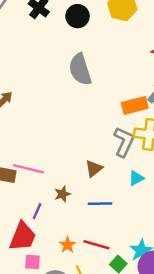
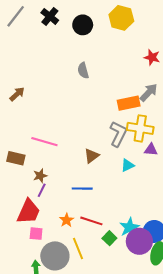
gray semicircle: (80, 69) -> (83, 70), size x0.6
pink line: (28, 169) -> (44, 142), moved
brown star: (62, 194) -> (40, 176), moved
blue line: (100, 204) -> (82, 189), moved

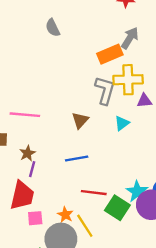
orange star: (67, 220) -> (65, 215), moved
green square: (109, 238) -> (117, 208), size x1.5

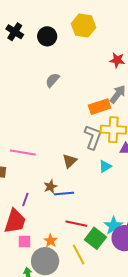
gray semicircle: (53, 28) -> (52, 80), turned 63
brown star: (27, 153) -> (50, 187), moved
yellow line: (85, 226) -> (79, 255), moved

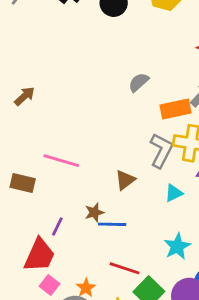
gray semicircle: (52, 80) -> (139, 82), moved
cyan star: (114, 226) -> (177, 246), moved
pink square: (25, 242) -> (50, 285), turned 32

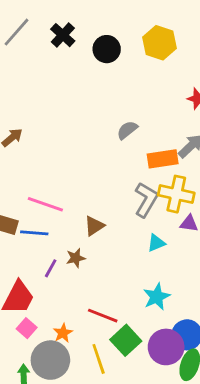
brown triangle: (125, 180) -> (94, 226), moved
blue line: (112, 224) -> (34, 233), moved
purple line: (57, 226) -> (51, 268), moved

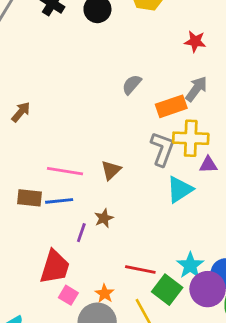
brown triangle: (94, 226) -> (111, 170), moved
cyan triangle: (156, 243) -> (180, 189), size x1.5
cyan star: (157, 297) -> (190, 265), moved

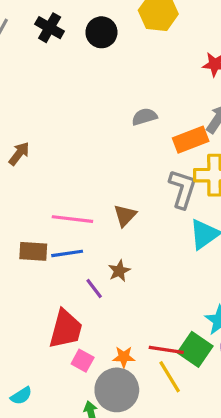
gray semicircle: (132, 85) -> (144, 117), turned 35
purple line: (81, 233) -> (94, 288), turned -54
red line: (140, 270) -> (166, 350), moved
orange star: (105, 294) -> (124, 357), turned -30

